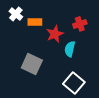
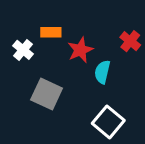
white cross: (16, 14) -> (23, 50), moved
red cross: (80, 24) -> (130, 41), moved, turned -32

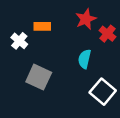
red star: (80, 50) -> (86, 19), moved
white square: (108, 122) -> (103, 92), moved

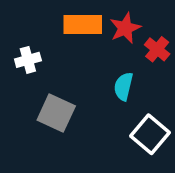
orange rectangle: (42, 26) -> (83, 25), moved, size x1.5
white cross: (19, 41) -> (28, 60), turned 35

